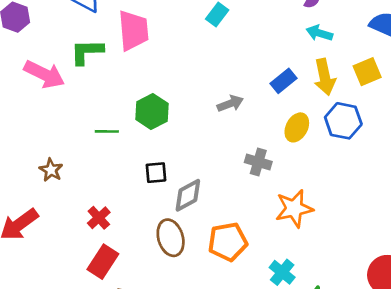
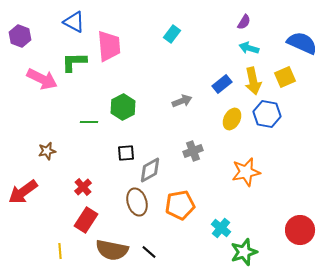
gray cross: (258, 162) -> (193, 151), moved, turned -36
brown star: (51, 170) -> (47, 151), turned 30
orange star: (294, 208) -> (246, 172), moved

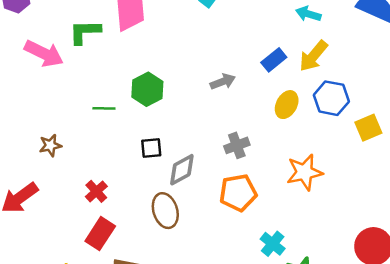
yellow square: (285, 77) -> (368, 128), moved
yellow arrow: (253, 81) -> (313, 56), turned 52
orange pentagon: (180, 205) -> (238, 193), moved

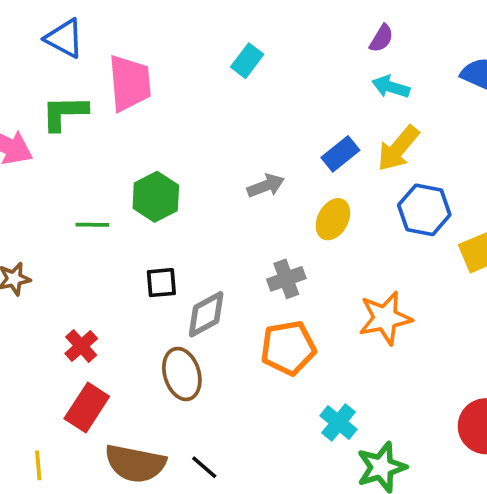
yellow ellipse: (287, 105) -> (333, 219), moved

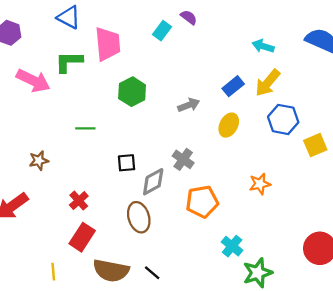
purple semicircle: (381, 38) -> (189, 17), moved, turned -84
cyan rectangle: (247, 61) -> (162, 31), moved
green hexagon: (156, 197) -> (132, 92), moved
gray cross: (286, 279) -> (183, 159), moved, turned -35
orange star: (385, 318) -> (260, 184), size x0.7

